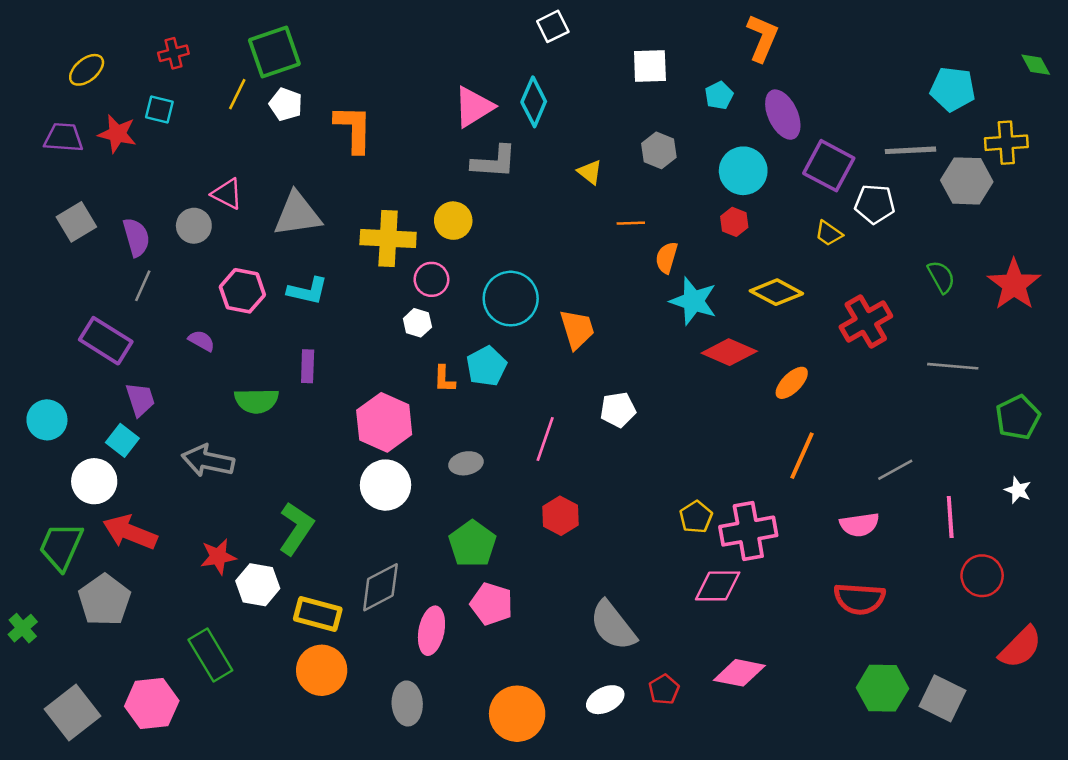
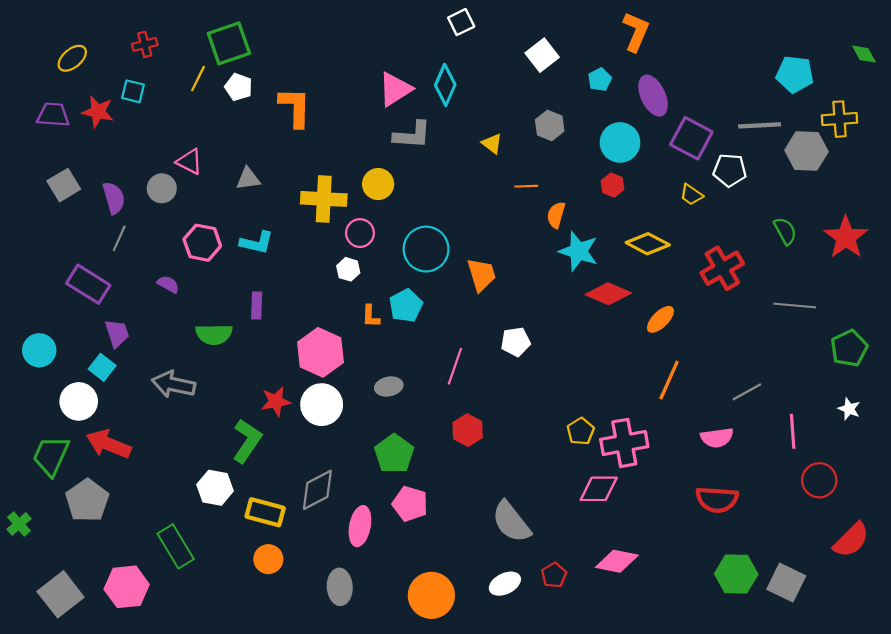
white square: (650, 66) -> (542, 55), turned -36
gray triangle: (297, 214) -> (248, 179), size x0.6
red star: (218, 557) -> (276, 401), moved
orange circle: (322, 670) -> (268, 559), size x0.7

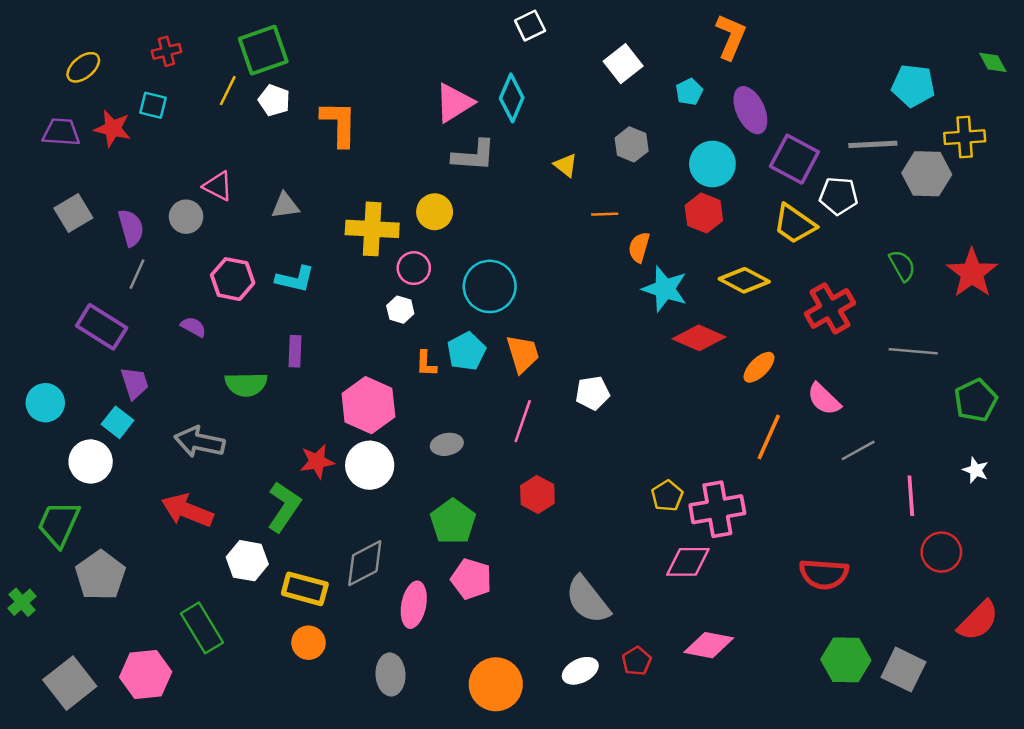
red hexagon: (613, 185) -> (704, 213), size x1.4
yellow trapezoid: (691, 195) -> (794, 224), size x1.6
orange trapezoid: (481, 275) -> (523, 354), moved
pink semicircle: (717, 438) -> (824, 399), moved, turned 52
red arrow: (109, 444) -> (187, 510), moved

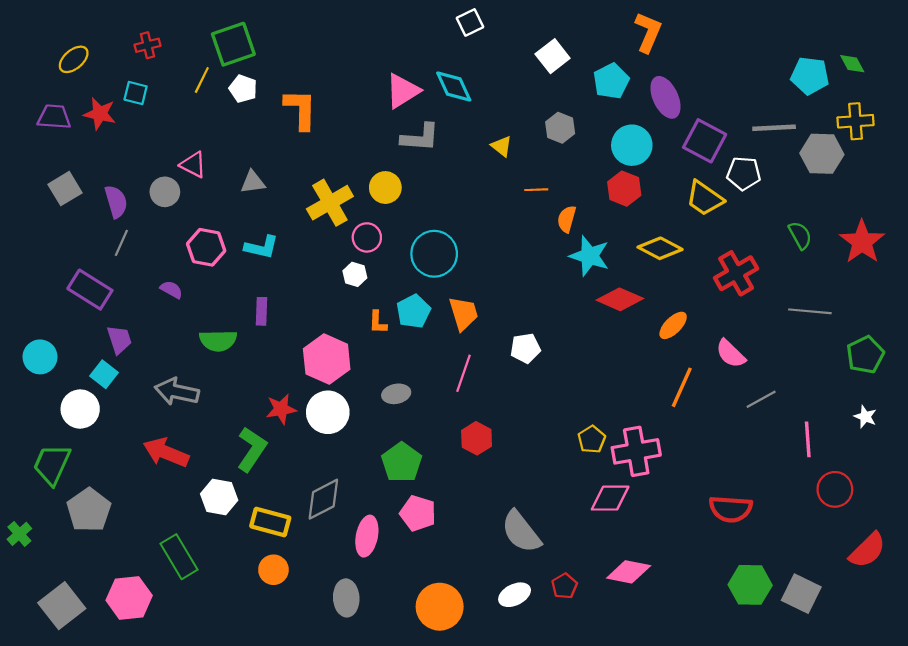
green diamond: (993, 62) -> (852, 64), moved
cyan pentagon: (689, 92) -> (611, 81), size x1.5
cyan diamond: (512, 98) -> (454, 87), turned -48
yellow cross: (372, 229) -> (330, 203), turned -33

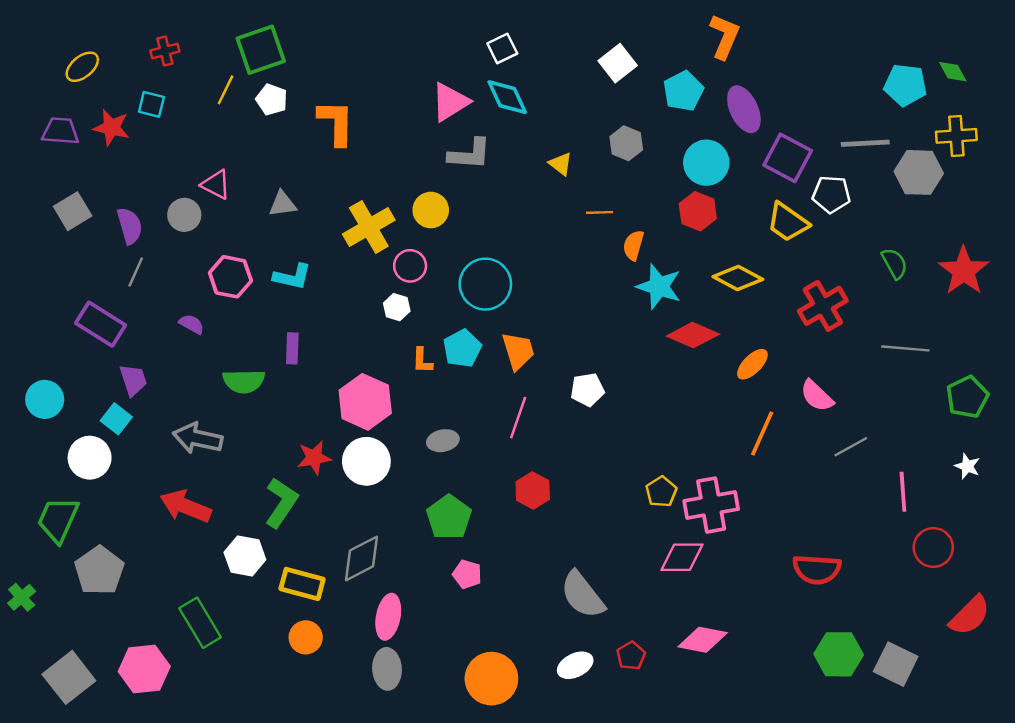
white square: (470, 22) -> (502, 49), moved
pink pentagon: (418, 513) -> (467, 574), size x0.7
pink ellipse: (367, 536) -> (388, 617), moved

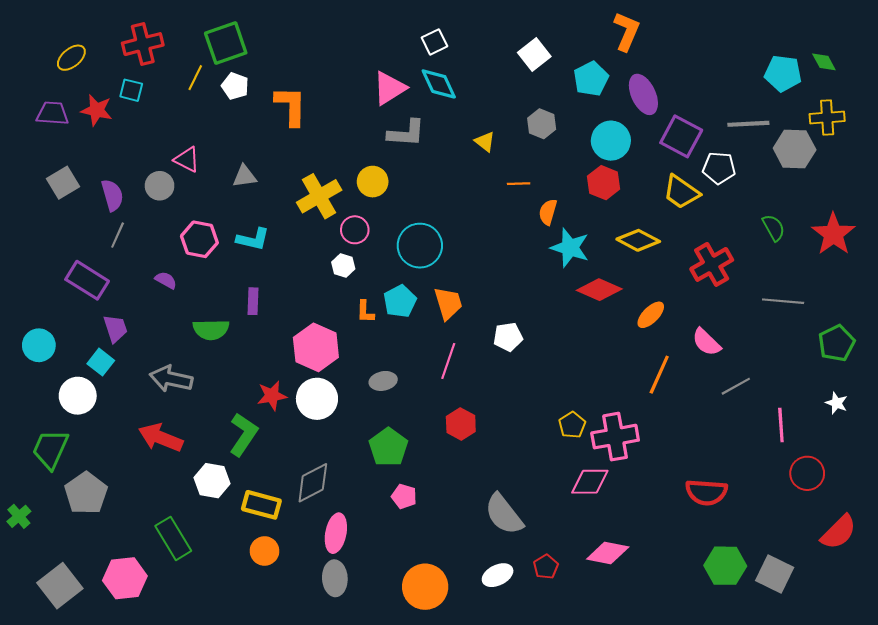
red cross: (165, 51) -> (143, 44), size x1.6

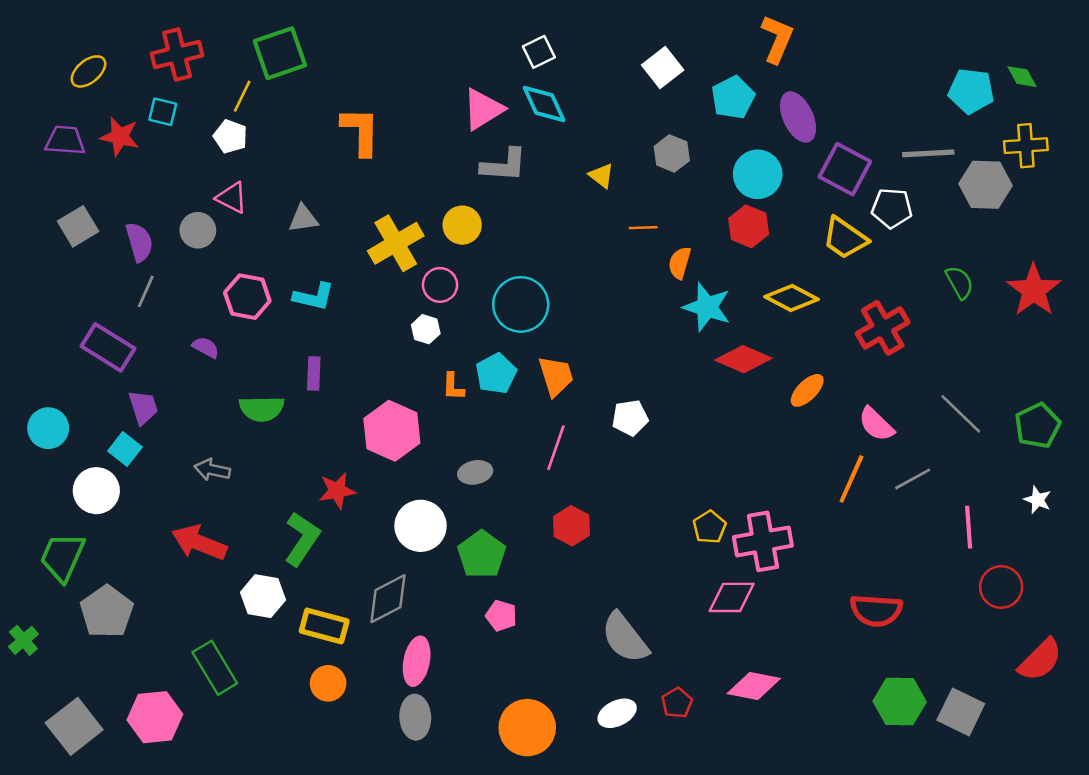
white pentagon: (235, 86) -> (230, 137), moved
gray line: (783, 301) -> (961, 414), moved, turned 39
orange line: (659, 375) -> (851, 479), moved
gray arrow: (171, 379) -> (212, 470), size x0.7
white circle: (317, 399) -> (420, 526), moved

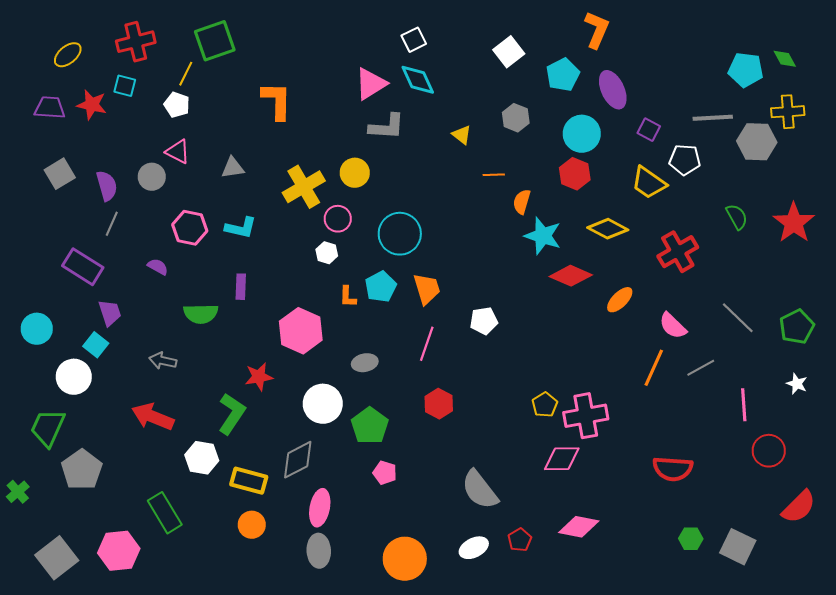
purple square: (845, 169) -> (649, 130), size x0.6
green hexagon: (900, 702) -> (691, 539), size x0.6

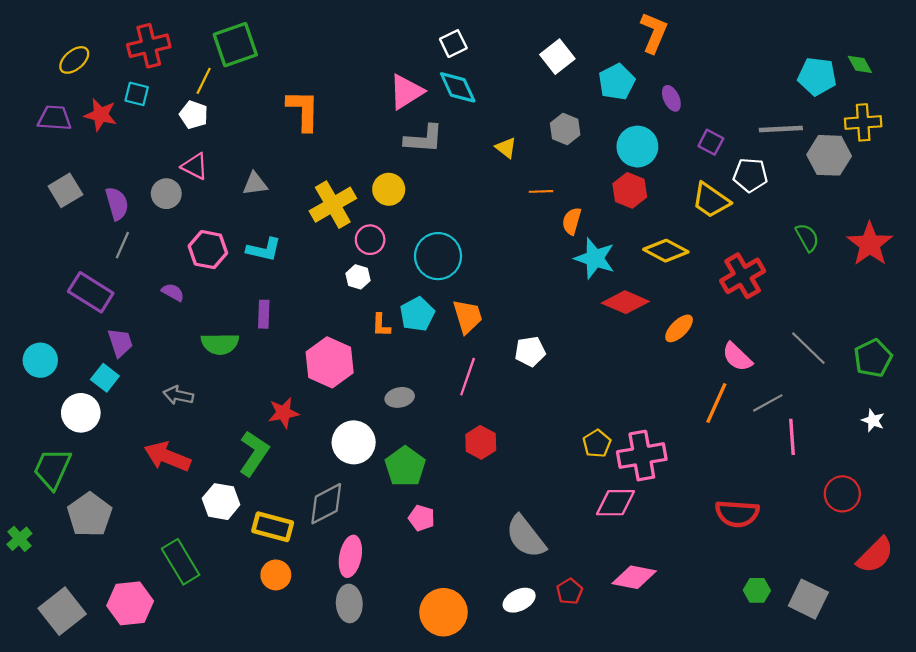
purple ellipse: (613, 90) -> (671, 98), size x0.6
pink line: (744, 405) -> (792, 437), moved

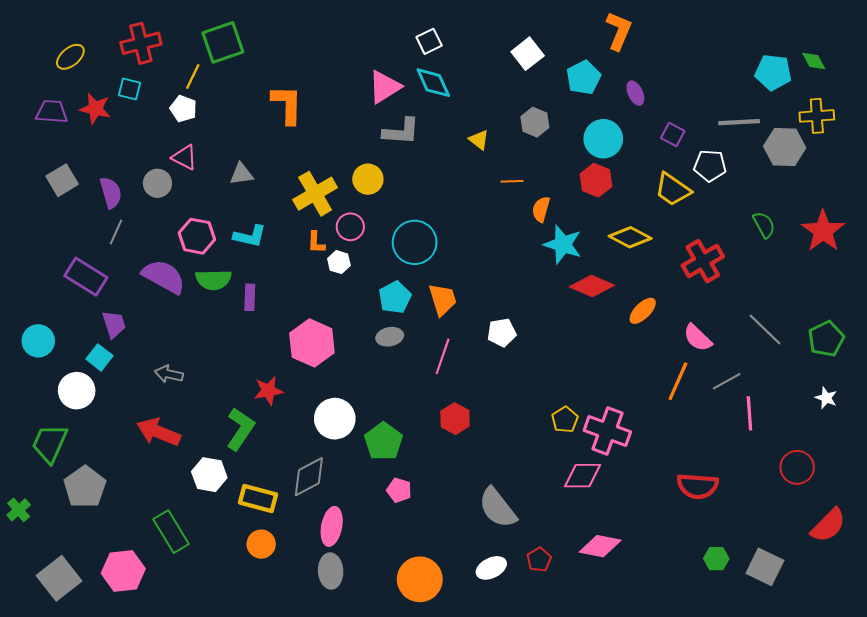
purple semicircle: (173, 292) -> (164, 277), size x2.0
orange L-shape: (381, 325) -> (316, 242), moved
green semicircle: (220, 344) -> (213, 280), moved
gray ellipse: (400, 397) -> (390, 337), moved
pink cross: (642, 456) -> (607, 431), turned 30

